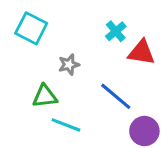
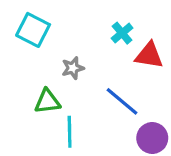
cyan line: (66, 125) -> (70, 132), turned 68

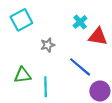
cyan square: (33, 30) -> (21, 20), turned 35
green triangle: (47, 101) -> (23, 75), moved

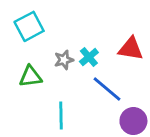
cyan cross: (80, 22) -> (89, 57), moved
green triangle: (23, 75) -> (30, 76), moved

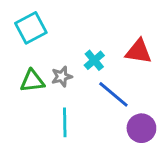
gray star: (64, 60) -> (62, 77), moved

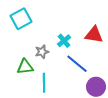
green triangle: (32, 81) -> (25, 67), moved

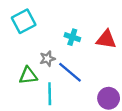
cyan cross: (64, 41) -> (72, 37), moved, turned -32
blue line: (77, 64) -> (70, 72), moved

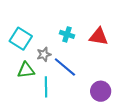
cyan square: (24, 21) -> (21, 39), moved, turned -30

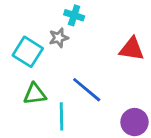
cyan cross: (67, 34) -> (74, 15), moved
gray star: (44, 54) -> (59, 38), moved

